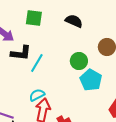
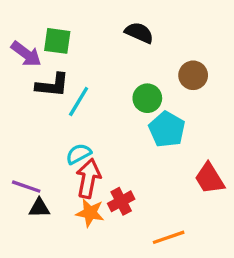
green square: (34, 18) -> (57, 41), moved

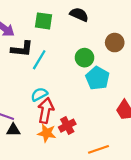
green square: (57, 41) -> (44, 21), moved

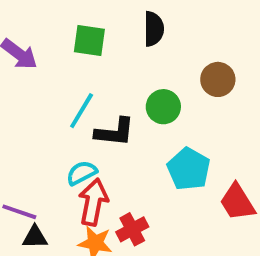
black semicircle: (79, 14) -> (154, 29), turned 66
black L-shape: (22, 49) -> (115, 132), moved
cyan pentagon: (97, 78) -> (189, 169), moved

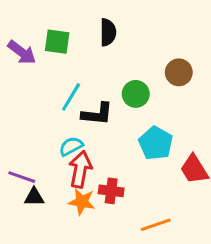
black semicircle: (154, 29) -> (108, 32), moved
green square: (89, 41) -> (57, 42), moved
red cross: (132, 229) -> (111, 191), turned 35

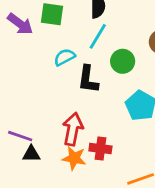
cyan line: (71, 97) -> (98, 36), moved
black L-shape: (97, 114) -> (88, 79), turned 92
cyan semicircle: (71, 146) -> (64, 57), moved

